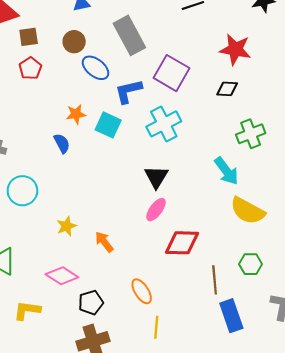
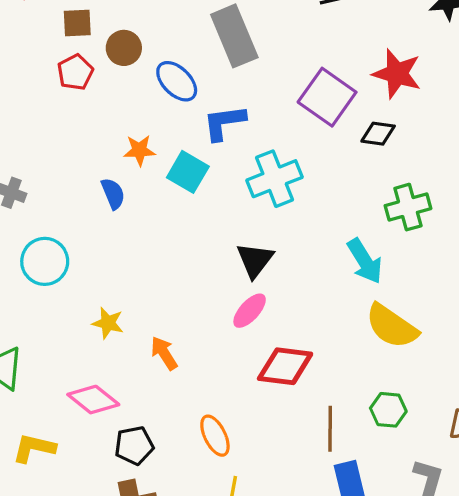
brown circle: (74, 42) -> (124, 48), moved
purple square: (171, 73) -> (327, 97), moved
yellow star: (66, 226) -> (108, 323), turned 30

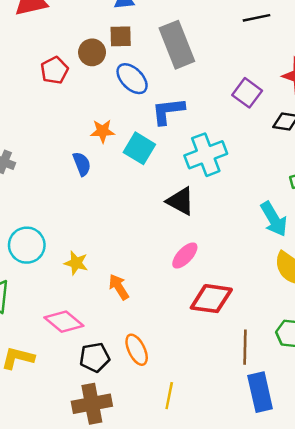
brown square: (77, 23) -> (121, 36), moved
purple square: (327, 97) -> (247, 93), size x0.7
black triangle: (255, 260) -> (180, 201), moved, turned -40
cyan circle: (45, 261) -> (27, 245), moved
orange ellipse: (215, 436) -> (137, 350), moved

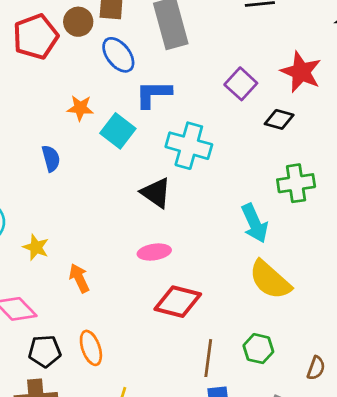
red pentagon: (54, 70) -> (36, 37), size x1.5
cyan cross: (206, 155) -> (189, 146), turned 30
blue semicircle: (82, 164) -> (51, 158), moved
pink ellipse: (185, 255) -> (154, 252), turned 32

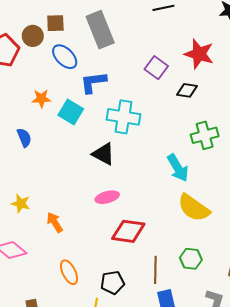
black pentagon: (45, 351) -> (113, 283), moved

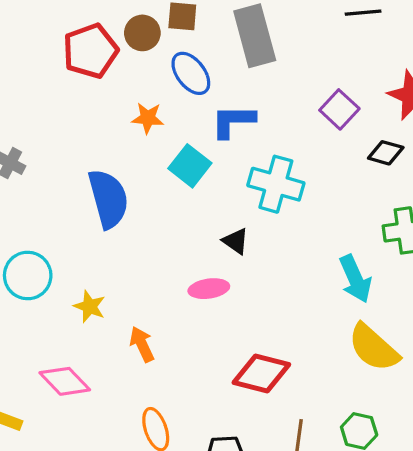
orange star: (41, 98) -> (148, 118), moved
blue semicircle: (24, 138) -> (108, 199), size x1.8
black triangle: (103, 154) -> (236, 241), size x0.7
pink ellipse: (107, 197) -> (209, 289), moved

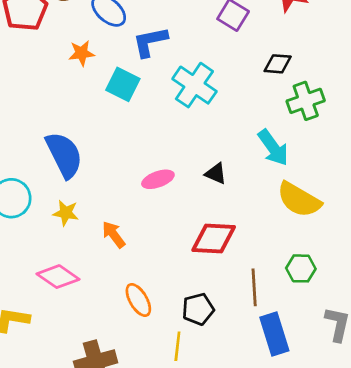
black diamond: (386, 153) -> (278, 64), moved
cyan cross: (276, 184) -> (194, 85), turned 30
blue semicircle: (108, 199) -> (64, 155), moved
black triangle: (236, 241) -> (216, 174), moved

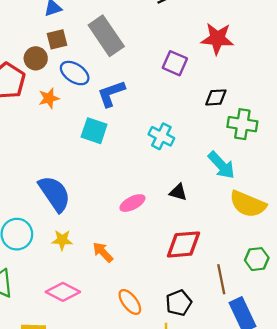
orange star: (82, 53) -> (49, 98), moved
cyan cross: (194, 85) -> (161, 136), moved, size x0.7
green cross: (306, 101) -> (242, 124), turned 36

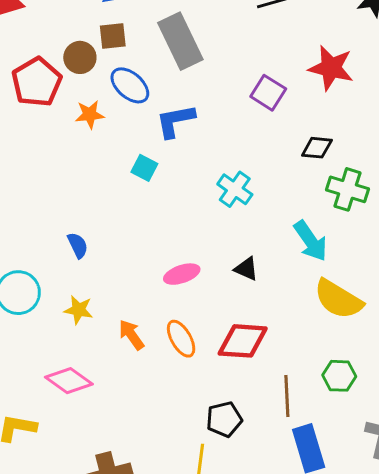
cyan square: (94, 131) -> (144, 168), size x0.7
blue semicircle: (55, 194) -> (78, 245), size x0.5
orange ellipse: (130, 302) -> (181, 339), moved

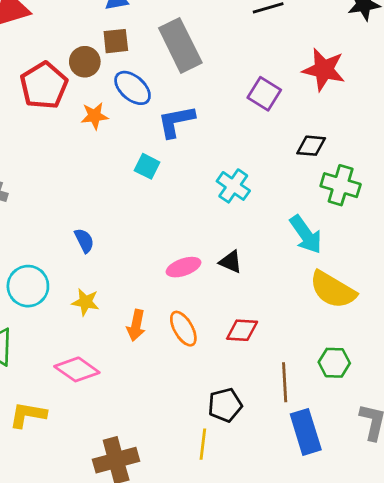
black triangle: (246, 269) -> (231, 262), moved
orange arrow: (131, 335) -> (136, 325), turned -132
red diamond: (243, 341) -> (242, 330), size x0.7

